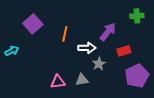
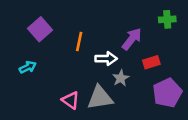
cyan arrow: (12, 51) -> (28, 67), moved
gray triangle: (82, 80) -> (100, 98), size x1.6
pink triangle: (58, 82) -> (71, 100), turned 42

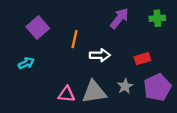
purple arrow: (132, 39) -> (119, 18), moved
gray star: (121, 78) -> (125, 86), moved
pink triangle: (71, 100) -> (66, 94), turned -30

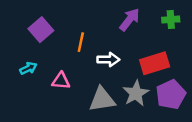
red rectangle: (142, 59) -> (155, 63), size x1.6
gray star: (125, 86) -> (136, 93), size x1.5
pink triangle: (66, 94) -> (61, 81), moved

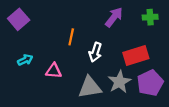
purple square: (41, 30) -> (19, 19), moved
white arrow: (108, 60) -> (95, 52), turned 108

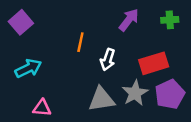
cyan arrow: (25, 60) -> (28, 68), size x1.5
pink triangle: (54, 71) -> (42, 108), moved

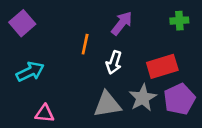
purple arrow: (129, 20) -> (122, 23), moved

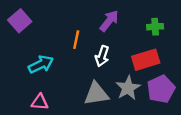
green cross: (179, 21) -> (155, 27), moved
cyan arrow: (30, 72) -> (41, 64), moved

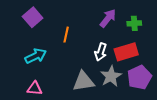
purple square: (20, 21) -> (33, 17), moved
purple arrow: (109, 21) -> (108, 18), moved
white arrow: (102, 56) -> (101, 52), moved

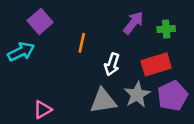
white arrow: (101, 52) -> (112, 64), moved
cyan arrow: (36, 56) -> (21, 52), moved
pink triangle: (35, 88) -> (43, 110), turned -35

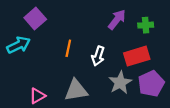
orange line: (82, 43) -> (68, 48), moved
gray triangle: (103, 101) -> (76, 90), moved

